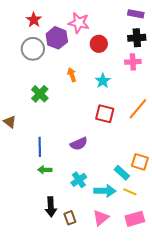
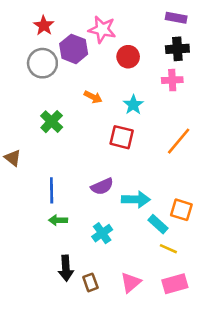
orange arrow: (72, 75) -> (93, 97), turned 136
red square: (105, 114) -> (122, 137), moved
cyan arrow: (105, 191) -> (136, 199), moved

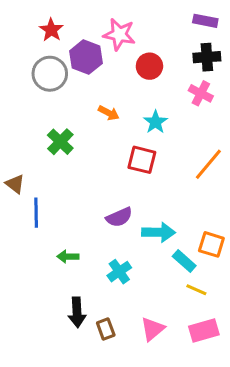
pink cross: (172, 80) -> (201, 93), turned 30
blue line: (52, 190) -> (36, 213), moved

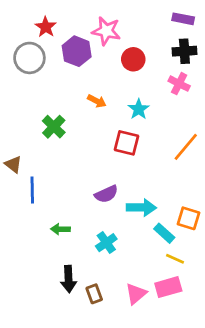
gray circle: (50, 74) -> (29, 58), moved
pink rectangle: (204, 330) -> (168, 287), moved

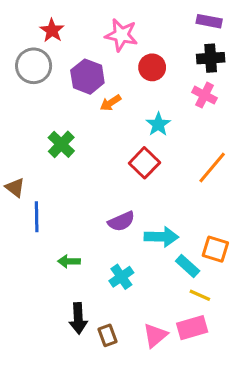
purple hexagon: (77, 51) -> (87, 77), moved
orange arrow: (97, 101) -> (111, 103), moved, turned 120
red square: (127, 143) -> (144, 163), turned 30

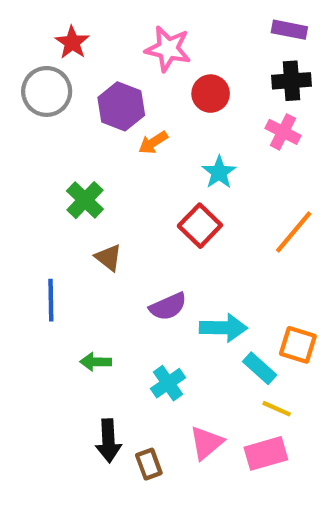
brown triangle: (15, 187) -> (108, 258), moved
pink triangle: (155, 335) -> (206, 443), moved

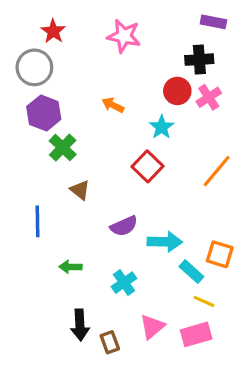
black cross: (292, 81) -> (199, 60), moved
red circle: (211, 94) -> (177, 91), moved
purple hexagon: (121, 106) -> (44, 113), moved
pink cross: (283, 132) -> (209, 97), turned 30
orange arrow: (153, 143) -> (113, 105), turned 60

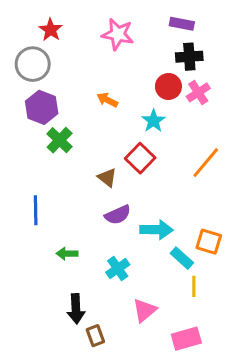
purple rectangle: (213, 22) -> (182, 24), moved
brown triangle: (80, 190) -> (107, 177), moved
yellow line: (204, 301) -> (194, 286), turned 66
pink rectangle: (196, 334) -> (186, 339), moved
brown rectangle: (110, 342) -> (95, 336), moved

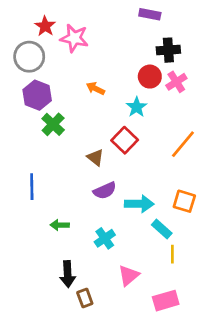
purple rectangle: (182, 24) -> (150, 14), moved
pink star: (118, 34) -> (74, 38), moved
orange square: (209, 242) -> (184, 201), moved

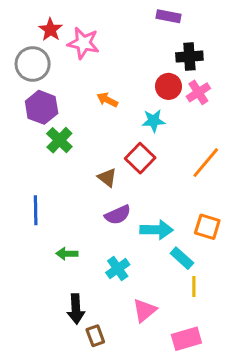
cyan star: (137, 107) -> (154, 121), turned 30

